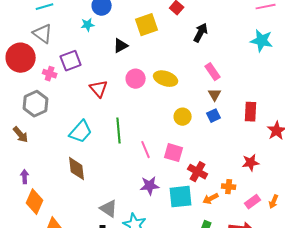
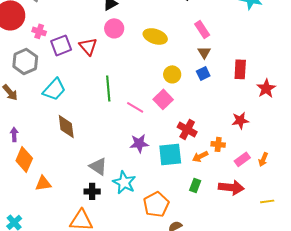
purple square: (71, 61) -> (61, 45), moved
pink circle: (136, 79) -> (114, 28), moved
cyan trapezoid: (81, 132) -> (54, 89), moved
pink line: (146, 150) -> (135, 107), turned -36
pink square: (174, 153) -> (163, 99), moved, turned 30

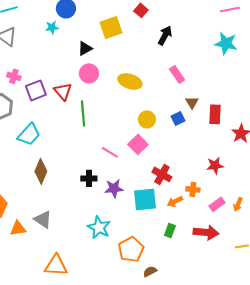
brown triangle: (204, 52) -> (192, 102), moved
green line: (108, 88) -> (83, 113), moved
brown diamond: (66, 126) -> (41, 171), turned 30
gray triangle: (98, 166) -> (43, 219), moved
black cross: (92, 191) -> (89, 178), moved

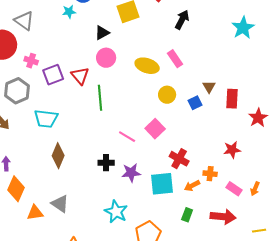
cyan star: (226, 43) -> (243, 28), turned 30
pink rectangle: (177, 74) -> (175, 59), moved
yellow circle: (147, 119) -> (167, 95), moved
cyan trapezoid: (29, 134) -> (46, 119), turned 55
pink rectangle: (217, 204) -> (234, 189), turned 70

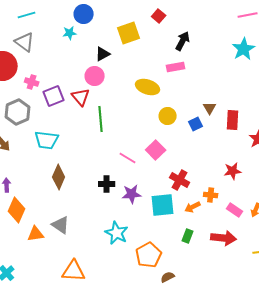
pink circle: (106, 58) -> (95, 76), moved
pink rectangle: (175, 59) -> (176, 67), moved, turned -66

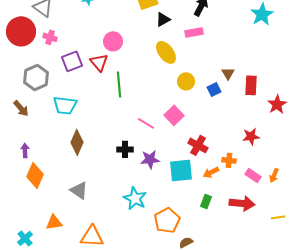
black triangle: (103, 54) -> (163, 19), moved
pink cross: (32, 82) -> (50, 37), moved
yellow ellipse: (148, 87) -> (166, 52), turned 35
orange triangle: (36, 234) -> (54, 222), moved

